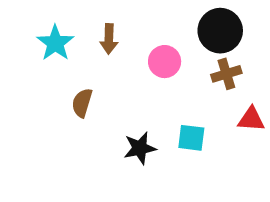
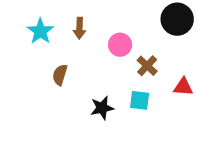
black circle: (220, 31) -> (177, 19), moved
brown cross: (226, 74) -> (147, 66), moved, turned -30

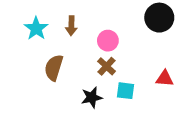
brown cross: (147, 66) -> (107, 66), moved
brown semicircle: (60, 75) -> (54, 68), size x1.4

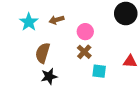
brown arrow: (71, 26) -> (56, 20), turned 72
black star: (92, 97) -> (49, 76), moved

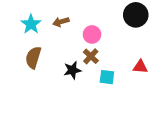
brown semicircle: (43, 53) -> (33, 57), moved
black star: (49, 76) -> (72, 70), moved

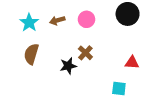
pink circle: (92, 34) -> (86, 19), moved
cyan square: (107, 77) -> (119, 89), moved

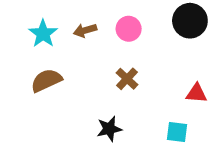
brown semicircle: (31, 54) -> (46, 80), turned 48
black star: (68, 66) -> (109, 129), moved

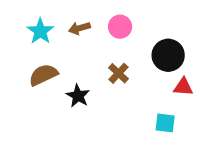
black circle: (190, 21) -> (168, 55), moved
black star: (109, 129) -> (78, 96), moved, turned -30

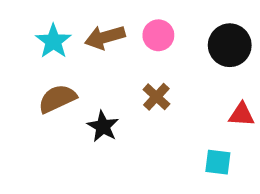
brown arrow: (79, 28) -> (105, 37), size x1.4
black circle: (168, 55) -> (230, 45), moved

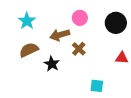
brown arrow: (105, 37) -> (60, 35), moved
cyan square: (218, 162) -> (97, 86), moved

